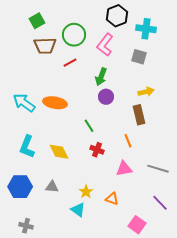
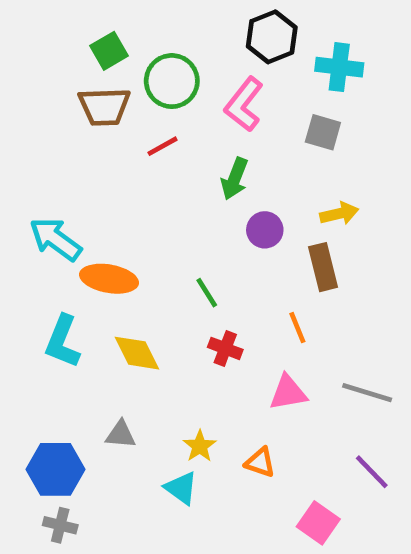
green square: (37, 21) -> (109, 51), moved
purple circle: (106, 97) -> (265, 230), moved
orange ellipse: (55, 103) -> (109, 279), moved
blue hexagon: (20, 187) -> (56, 469), moved

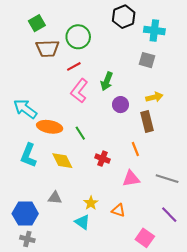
green square: (109, 51) -> (37, 23), moved
pink L-shape: (244, 104) -> (79, 91), moved
green line: (207, 293) -> (80, 133), moved

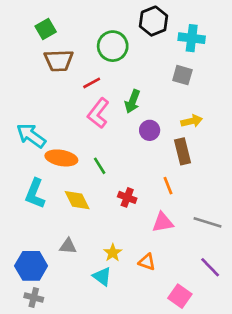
green circle: (78, 37) -> (113, 46), moved

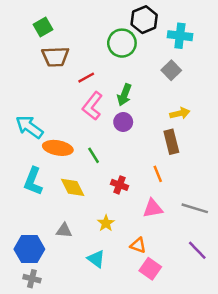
green circle: (113, 46) -> (122, 43), moved
gray square: (182, 75) -> (171, 70), turned 30
purple circle: (150, 130) -> (123, 122), moved
yellow star: (113, 253) -> (106, 223), moved
pink square: (180, 296) -> (150, 269), moved

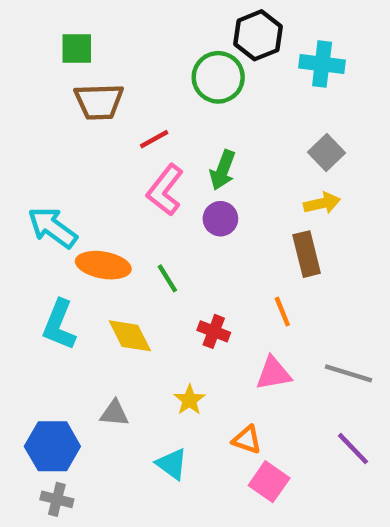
green square: (43, 27) -> (77, 49), turned 30
gray square: (171, 70) -> (326, 152), moved

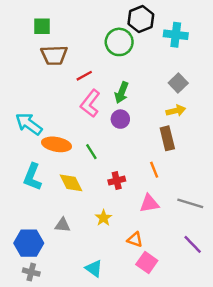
red cross: (214, 331) -> (117, 181), turned -35
cyan triangle: (172, 464) -> (94, 268), moved

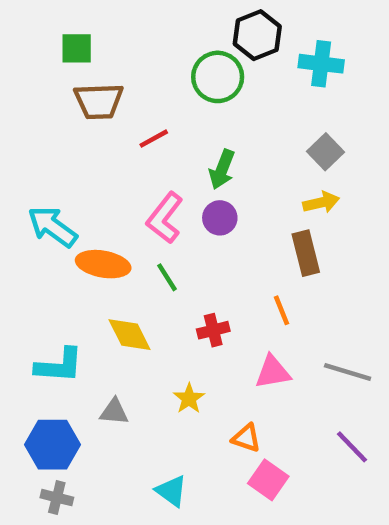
pink L-shape: (90, 103) -> (165, 218), moved
cyan L-shape: (32, 177) -> (59, 365), moved, turned -108

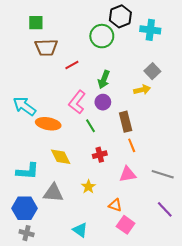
yellow arrow: (321, 202) -> (142, 90), moved
brown rectangle: (306, 253) -> (126, 122), moved
green line: (167, 277) -> (90, 126), moved
gray triangle: (114, 412) -> (53, 193), size x1.5

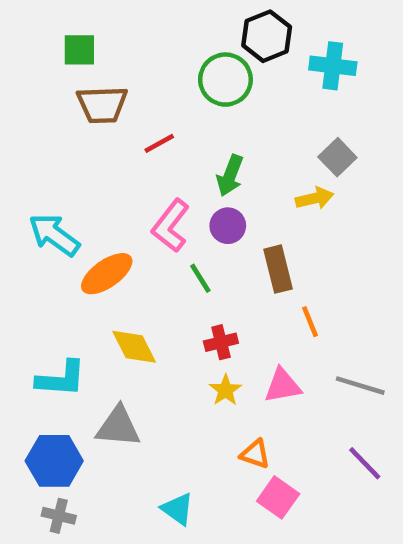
orange ellipse: (48, 124) -> (107, 274), turned -45
orange line: (132, 145) -> (310, 322), moved
yellow star: (88, 187) -> (225, 390), moved

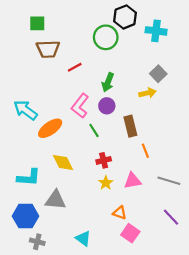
gray cross: (59, 516) -> (37, 242), moved

